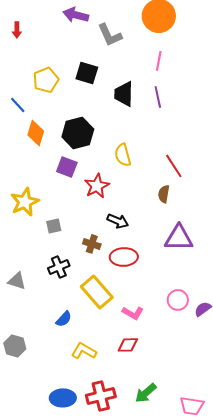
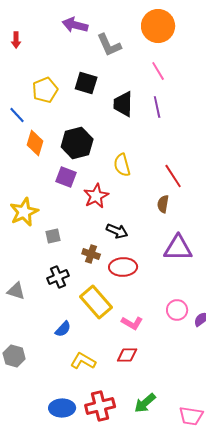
pink line: (159, 61) -> (158, 71), turned -42

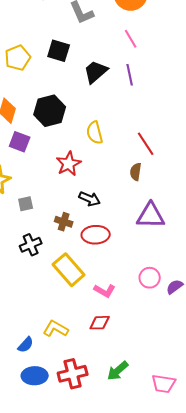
black trapezoid: (123, 104) -> (96, 72), turned 48
purple square: (66, 177) -> (20, 142), moved
blue semicircle: (63, 329) -> (26, 345), moved

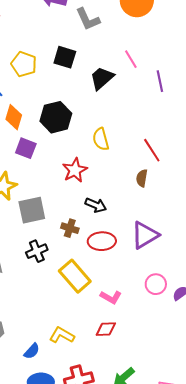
pink line: (131, 39) -> (131, 59), moved
yellow pentagon: (18, 58) -> (24, 64), turned -30
purple line: (130, 75) -> (160, 81), moved
gray square: (26, 204) -> (32, 210), size x1.8
purple triangle: (151, 216) -> (145, 235), moved, turned -32

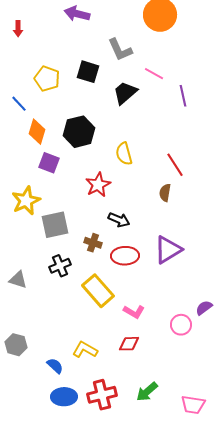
gray L-shape: (88, 19) -> (120, 50), moved
pink line: (131, 59) -> (154, 74), turned -30
pink circle: (156, 284) -> (181, 325), moved
blue semicircle: (32, 351) -> (55, 366), turned -90

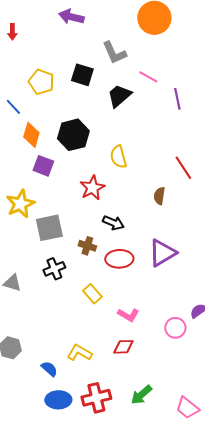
red line: (175, 165) -> (183, 168), moved
yellow rectangle: (98, 291) -> (92, 294), size x0.6
pink trapezoid: (193, 405) -> (187, 408), turned 30

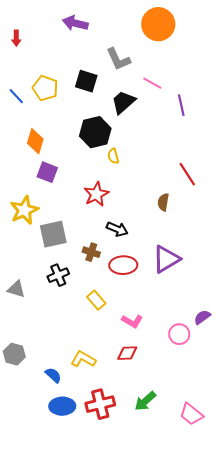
blue line: (13, 107) -> (16, 96), moved
black hexagon: (73, 135) -> (95, 132), moved
yellow semicircle: (118, 157) -> (113, 156), moved, size x0.7

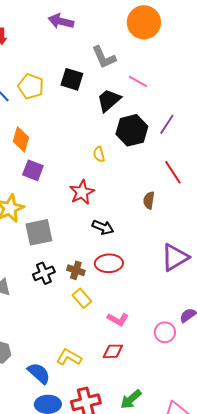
purple line: (181, 105) -> (167, 124), moved, turned 45
black hexagon: (95, 132) -> (132, 130), moved
brown cross: (91, 252) -> (76, 270), moved
purple triangle: (166, 259) -> (175, 257), moved
blue semicircle: (53, 375) -> (39, 373), size x1.4

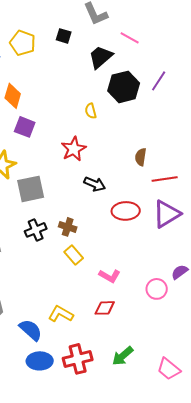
black square: (72, 79) -> (64, 36), size x0.7
red line: (173, 172) -> (165, 179), moved, turned -65
red ellipse: (109, 263) -> (126, 211), moved

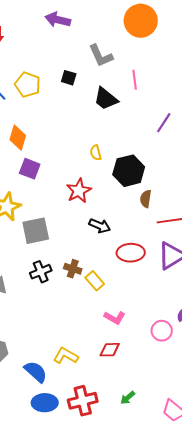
pink line: (130, 38) -> (135, 80), turned 54
black trapezoid: (101, 57) -> (106, 99), turned -100
black hexagon: (124, 87) -> (129, 171), moved
yellow rectangle: (74, 255) -> (95, 281), moved
green arrow: (123, 356) -> (128, 398), size x0.7

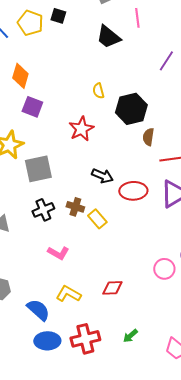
black square: (69, 78) -> (58, 16), moved
black arrow: (100, 226) -> (102, 176), moved
pink L-shape: (115, 318) -> (58, 253), moved

